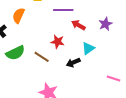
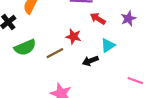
brown line: (42, 57) -> (55, 53), turned -63

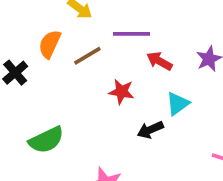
green semicircle: (25, 47) -> (46, 140), moved
brown line: (55, 53) -> (87, 56), moved

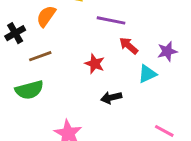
brown line: (87, 56) -> (40, 56), moved
cyan triangle: (178, 104) -> (147, 74), moved

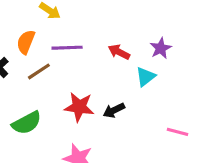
purple line: (111, 20) -> (67, 48), moved
brown line: (40, 56) -> (39, 71), moved
red star: (95, 64) -> (79, 107), moved, size x1.4

